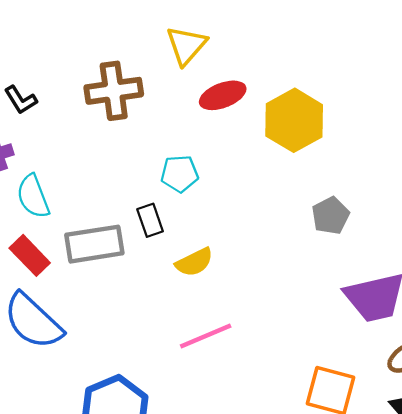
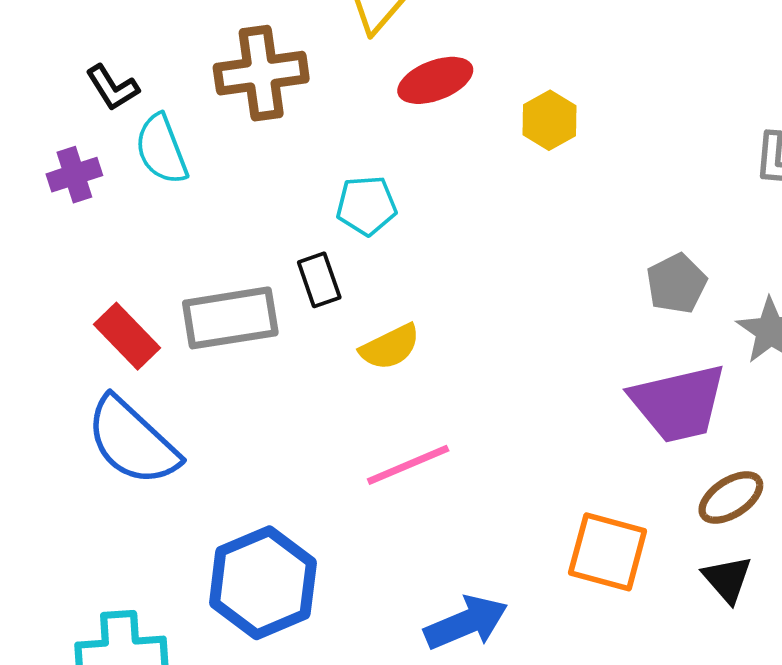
yellow hexagon: (294, 120) -> (550, 120), size x0.6
cyan semicircle: (33, 196) -> (161, 149), moved
gray pentagon: (331, 216) -> (676, 283), moved

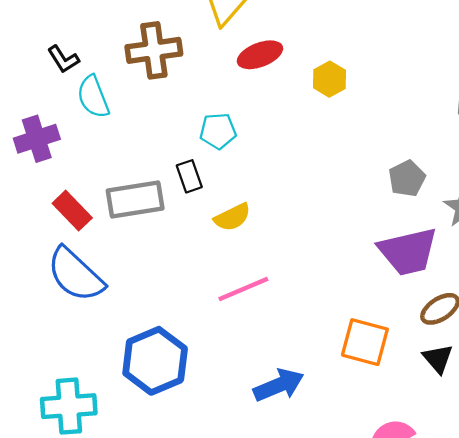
purple cross: (74, 175) -> (37, 139), moved, size x1.4

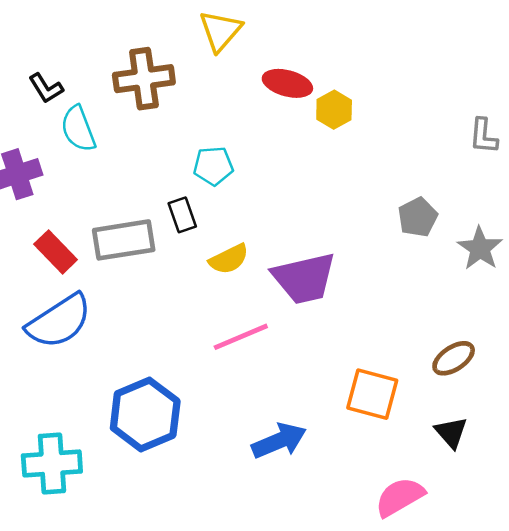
red ellipse: (260, 55) -> (287, 83), moved, turned 36
purple trapezoid: (408, 251) -> (304, 278), moved
blue semicircle: (75, 275) -> (59, 321), turned -76
black triangle: (438, 359) -> (451, 432), moved

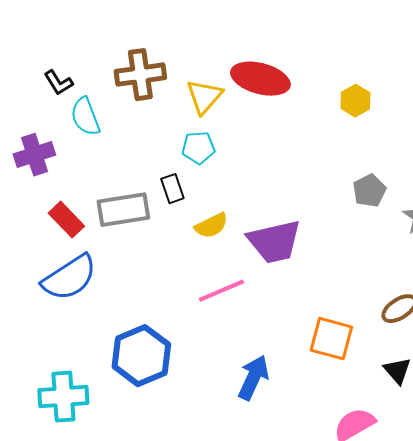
yellow triangle: (220, 31) -> (204, 97), moved
red ellipse: (287, 83) -> (260, 79), size x1.4
yellow hexagon: (334, 110) -> (355, 101), moved
blue arrow: (279, 441) -> (253, 378), turned -42

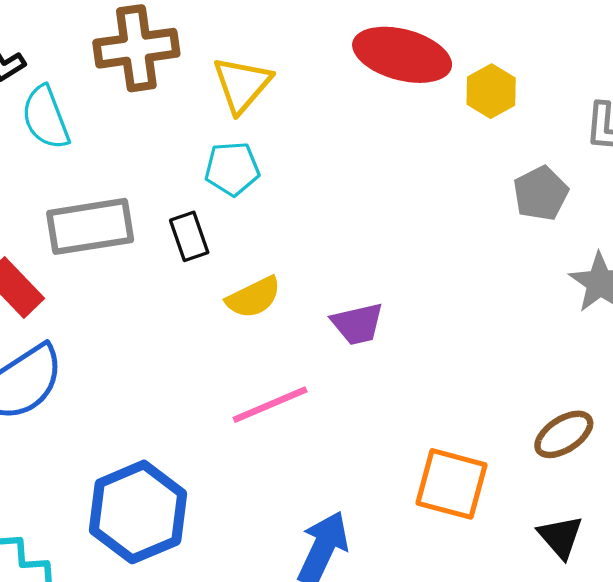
red ellipse: (260, 79) -> (402, 55), moved
gray pentagon: (369, 191) -> (541, 193), moved
gray rectangle: (123, 210) -> (90, 226), moved
purple trapezoid: (274, 242) -> (358, 324), size x0.6

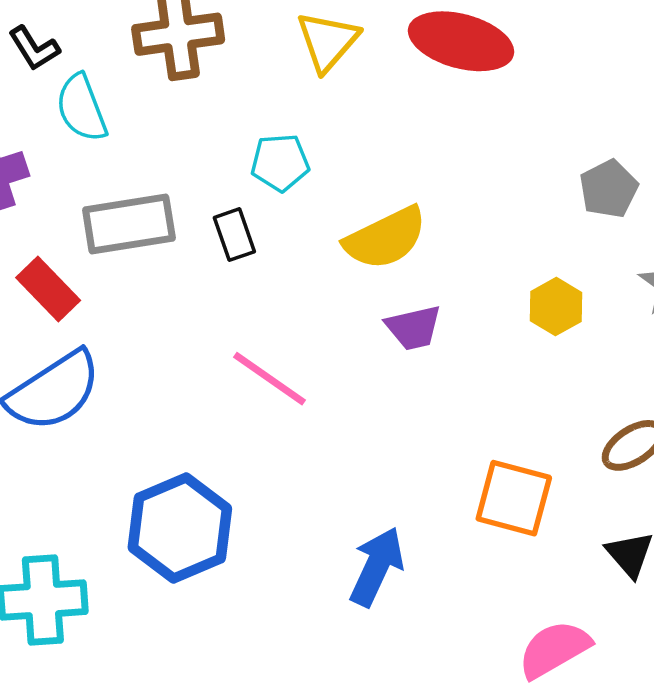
yellow triangle: (242, 85) -> (328, 41), moved
yellow hexagon: (491, 91) -> (556, 307), moved
yellow semicircle: (254, 297) -> (385, 238), moved, size x1.4
pink line: (270, 405) -> (270, 379), moved, turned 58

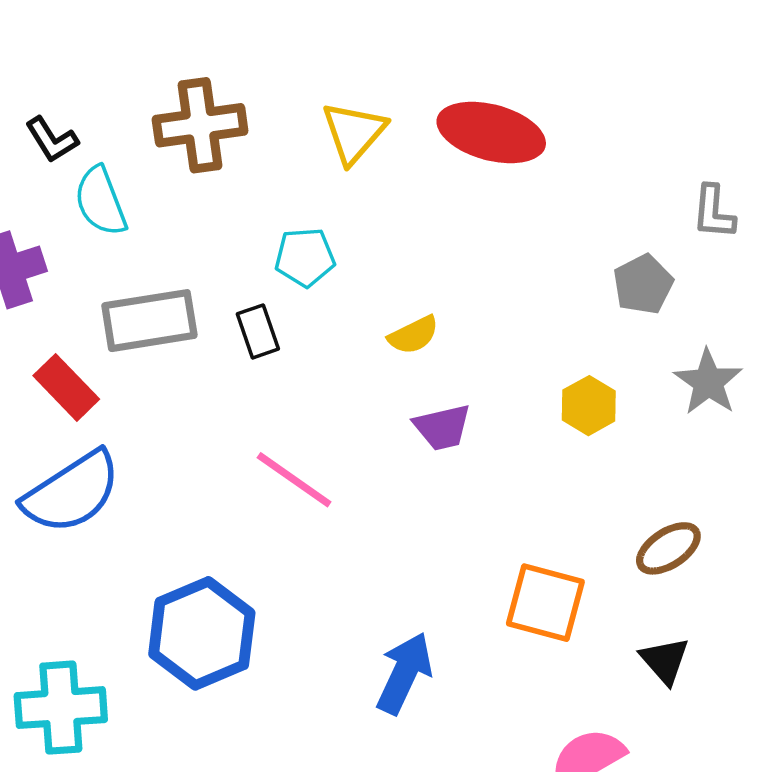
yellow semicircle: (385, 238) -> (413, 335), size x0.6

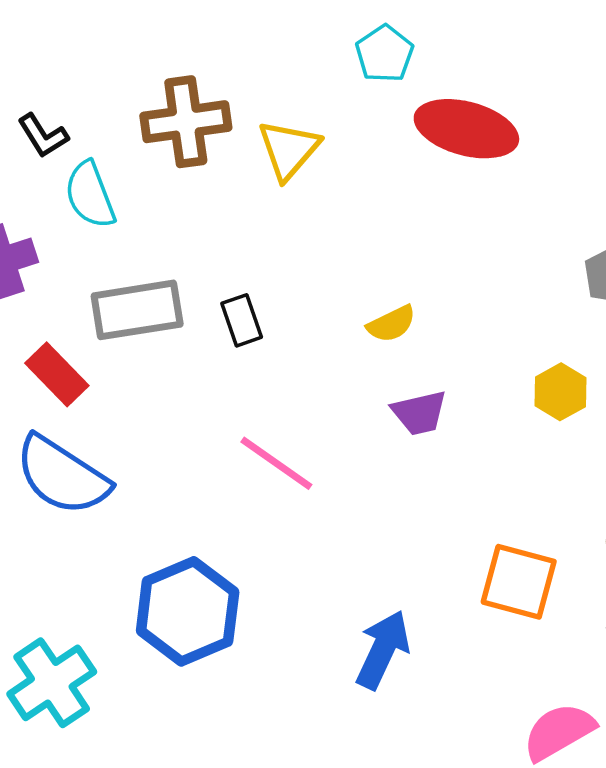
yellow triangle: (354, 132) -> (289, 150), moved
cyan pentagon: (305, 257) -> (385, 54), moved, turned -30
blue semicircle: (72, 492) -> (62, 475), turned 66
cyan cross: (61, 708) -> (52, 683), turned -30

